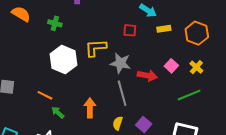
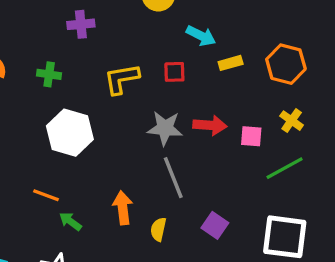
yellow L-shape: (96, 48) -> (122, 79), moved
pink square: (171, 66) -> (251, 136), moved, turned -32
red arrow: (147, 76) -> (210, 125), moved
yellow semicircle: (118, 123) -> (158, 229), moved

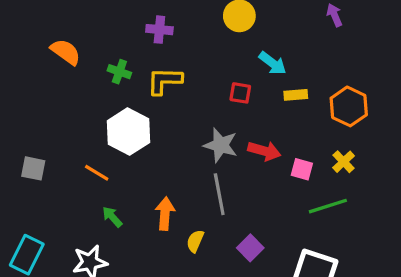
yellow L-shape: (122, 79) -> (164, 81), moved
orange line: (46, 195) -> (97, 173), moved

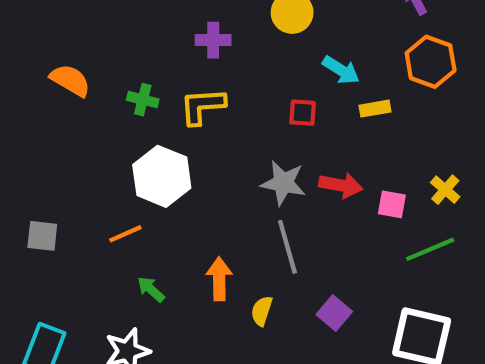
purple cross: (159, 30) -> (213, 40), moved
orange hexagon: (349, 106) -> (431, 62), moved
orange line: (97, 173) -> (125, 234), turned -50

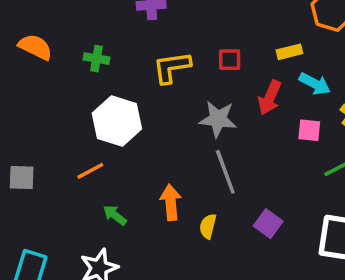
cyan arrow: (341, 70) -> (315, 84), moved
yellow L-shape: (202, 106) -> (172, 67), moved
red arrow: (341, 185) -> (270, 98), moved, turned 108

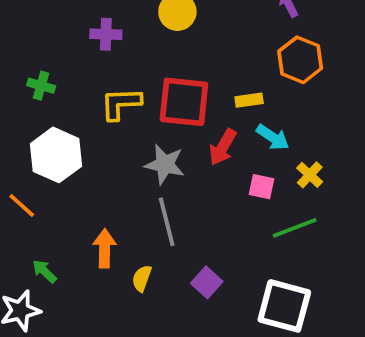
red square: (230, 60) -> (184, 102), size x2.0
orange line: (90, 171) -> (22, 205), turned 64
green arrow: (115, 215) -> (45, 271), moved

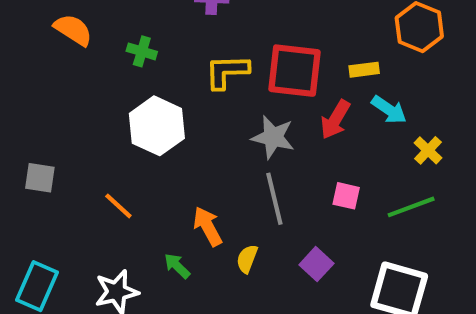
pink square: (261, 187) -> (346, 196), moved
orange line: (22, 205) -> (118, 206), moved
orange arrow: (105, 248) -> (208, 226), turned -30
green arrow: (45, 271) -> (177, 266), moved

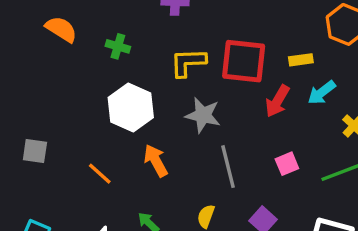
cyan arrow: (389, 110) -> (322, 93), turned 108
gray star: (273, 137) -> (203, 115), moved
pink square: (346, 196) -> (287, 164), turned -35
orange arrow: (208, 226) -> (156, 161), moved

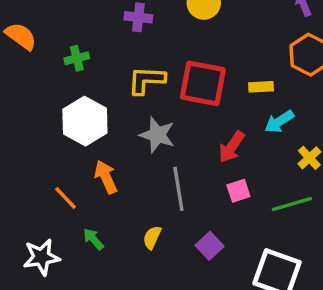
green cross: (118, 46) -> (77, 58), turned -35
red arrow: (277, 101) -> (232, 147), moved
orange line: (100, 174) -> (66, 198), moved

